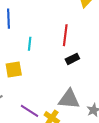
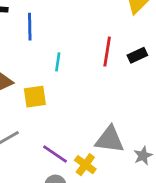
black rectangle: (72, 59) -> (137, 55), moved

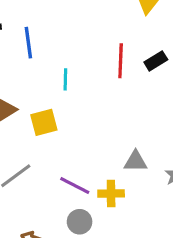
gray triangle: (110, 140) -> (136, 161), size x0.7
yellow cross: (85, 165) -> (111, 193), turned -30

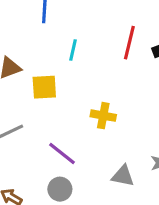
gray triangle: (136, 161) -> (123, 176), moved
yellow cross: (111, 193) -> (103, 116), moved

